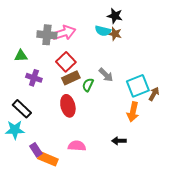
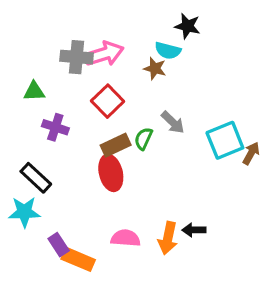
brown star: (115, 34) -> (155, 69), moved
brown rectangle: (71, 78) -> (116, 145), moved
orange arrow: (133, 112) -> (168, 238), moved

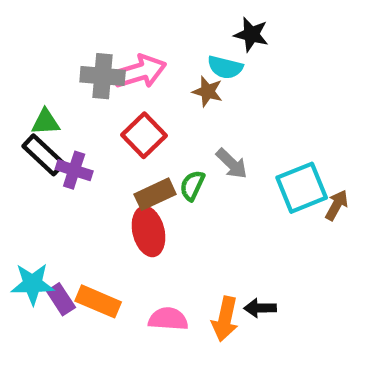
black rectangle: (36, 178) -> (43, 155), moved
purple rectangle: (59, 245) -> (61, 299), moved
orange rectangle: (78, 259) -> (98, 301), moved

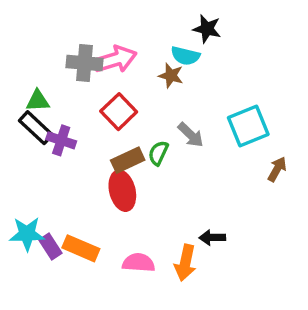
cyan square: (302, 188) -> (248, 126), moved
black arrow: (260, 308) -> (212, 238), moved

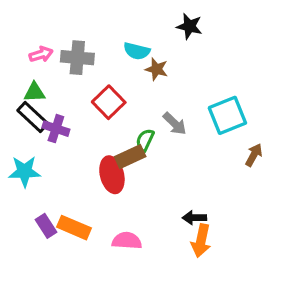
cyan semicircle: (185, 56) -> (137, 51), moved
pink arrow: (115, 59) -> (41, 54), moved, size x0.6
brown rectangle: (128, 160) -> (130, 157), moved
cyan star: (27, 234) -> (25, 171), moved
orange arrow: (185, 263) -> (201, 241), moved

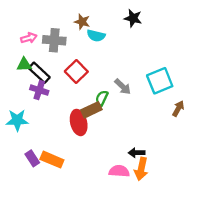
brown star: (157, 69) -> (82, 22), moved
black rectangle: (33, 117) -> (39, 73), moved
pink semicircle: (127, 241) -> (119, 171), moved

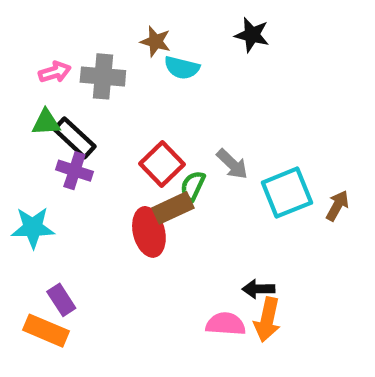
red square: (76, 72) -> (162, 164), moved
cyan square: (160, 81) -> (287, 193), moved
orange rectangle: (52, 160) -> (46, 331), moved

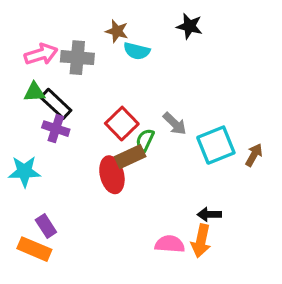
pink arrow: (55, 72) -> (41, 54), size x1.4
black arrow: (258, 289) -> (209, 214), moved

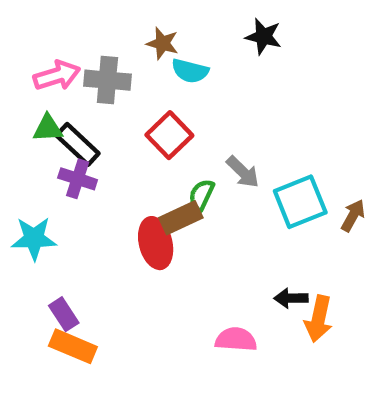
red square: (122, 124) -> (169, 135), moved
orange arrow: (201, 241) -> (319, 319), moved
orange rectangle: (34, 249) -> (73, 346), moved

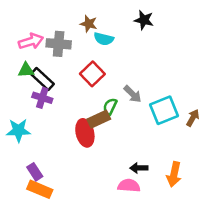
black arrow: (291, 298) -> (139, 168), moved

